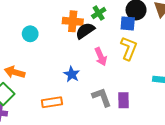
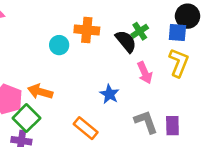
green cross: (99, 13) -> (140, 31), moved
orange cross: (73, 21) -> (87, 30), moved
black semicircle: (85, 31) -> (126, 41), turned 84
orange rectangle: (52, 102) -> (86, 128), turned 48

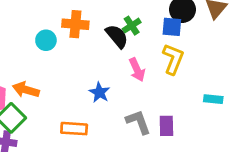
orange rectangle: (86, 128) -> (74, 129), turned -35

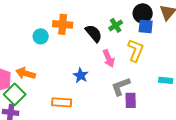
green cross: (132, 26) -> (116, 25), moved
blue square: (172, 27) -> (146, 26), moved
gray L-shape: (138, 122) -> (121, 86), moved, turned -90

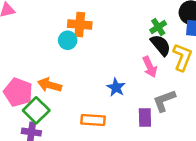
orange cross: (63, 24) -> (80, 25), moved
black semicircle: (94, 33) -> (161, 45), moved
purple rectangle: (131, 100) -> (145, 118), moved

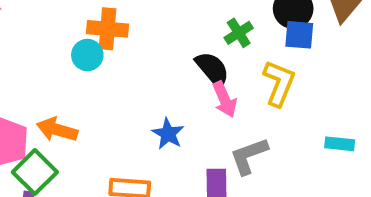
black semicircle: (161, 45) -> (212, 69), moved

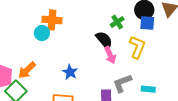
orange arrow: (57, 130) -> (27, 70), turned -60
blue star: (168, 134) -> (70, 72), moved
cyan rectangle: (340, 144) -> (148, 89), moved

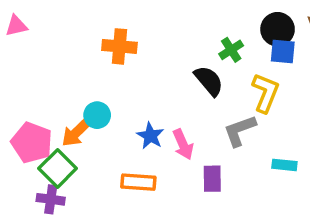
cyan circle: (42, 33) -> (97, 115), moved
pink arrow: (110, 55) -> (183, 144), moved
gray L-shape: (122, 83) -> (240, 131), moved

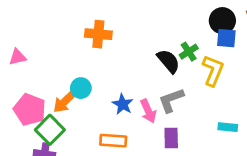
pink triangle: (16, 26) -> (18, 57), moved
green cross: (231, 50) -> (189, 52), moved
gray L-shape: (240, 131) -> (171, 100), moved

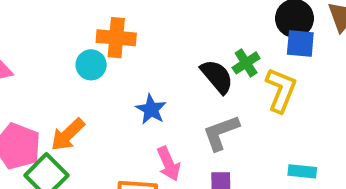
cyan circle: (81, 88) -> (91, 65), moved
blue star: (123, 104) -> (151, 109), moved
pink arrow: (148, 111) -> (169, 164), moved

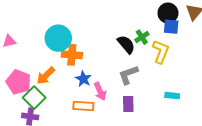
orange cross: (116, 38) -> (72, 55), moved
cyan circle: (91, 65) -> (58, 38), size x1.6
blue star: (151, 109) -> (83, 79), moved

